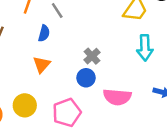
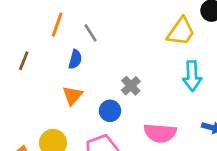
blue circle: (86, 78) -> (110, 111), moved

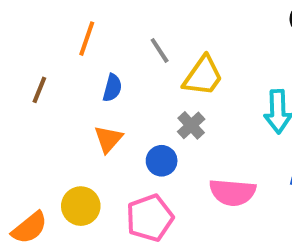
yellow trapezoid: (181, 32) -> (203, 76), moved
gray line: (91, 33) -> (160, 50), moved

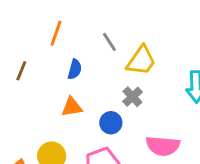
orange triangle: (108, 139) -> (72, 107), turned 40

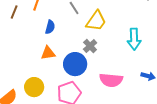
brown line: (21, 71) -> (14, 12), moved
blue circle: (111, 123) -> (75, 64), size x1.5

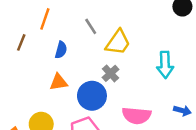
brown line: (14, 12) -> (21, 42), moved

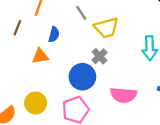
yellow trapezoid: (118, 42) -> (106, 28), turned 40
orange triangle: (59, 82) -> (40, 56), moved

